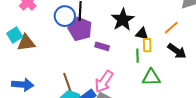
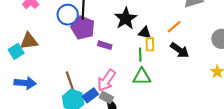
cyan square: (15, 35) -> (16, 51), moved
green triangle: (151, 77) -> (142, 77), moved

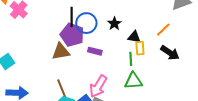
blue circle: (68, 15) -> (86, 23), moved
black star: (126, 18) -> (114, 24), size x0.6
brown triangle: (29, 41) -> (61, 52), moved

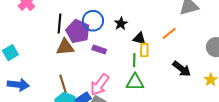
black line: (72, 17) -> (60, 23), moved
black arrow: (170, 53) -> (182, 69), moved

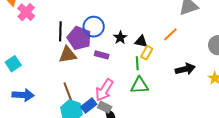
black star: (121, 24) -> (120, 38), moved
yellow rectangle: (144, 50) -> (147, 53), turned 32
black arrow: (182, 69) -> (185, 69), turned -48

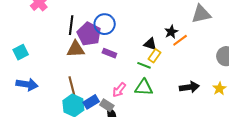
black star: (120, 38) -> (171, 32), moved
green line: (137, 63) -> (144, 65), turned -72
black arrow: (185, 69) -> (189, 87), moved
pink arrow: (104, 90) -> (119, 90), moved, size x0.7

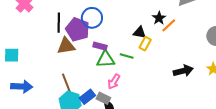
cyan square: (21, 52) -> (12, 55), turned 35
green line: (144, 65) -> (127, 56), moved
green triangle: (144, 87) -> (106, 59), moved

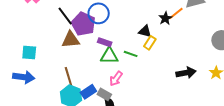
black line: (59, 23) -> (65, 16), turned -42
orange line: (169, 25) -> (176, 13), moved
cyan square: (12, 55) -> (29, 53), moved

